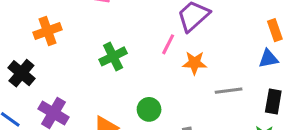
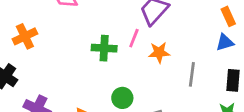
green cross: (113, 56) -> (104, 48), moved, turned 35
gray line: (229, 91) -> (192, 74), turned -70

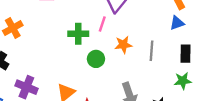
orange star: (159, 52) -> (123, 45), moved
green circle: (122, 98) -> (96, 59), moved

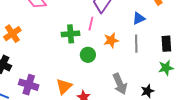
blue triangle: (177, 23) -> (139, 18), moved

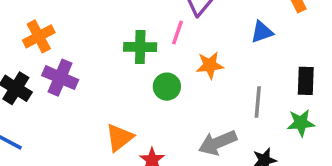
gray line: (136, 44) -> (258, 102), moved
gray arrow: (120, 84) -> (218, 143), turned 85
purple cross: (29, 85) -> (60, 78), moved

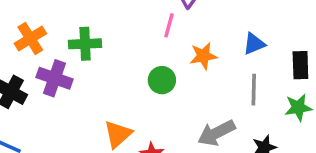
blue triangle: (262, 32) -> (254, 44), moved
green cross: (140, 47) -> (85, 44), moved

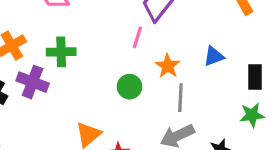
orange star: (203, 56) -> (168, 66), turned -30
gray line: (254, 90) -> (180, 98), moved

